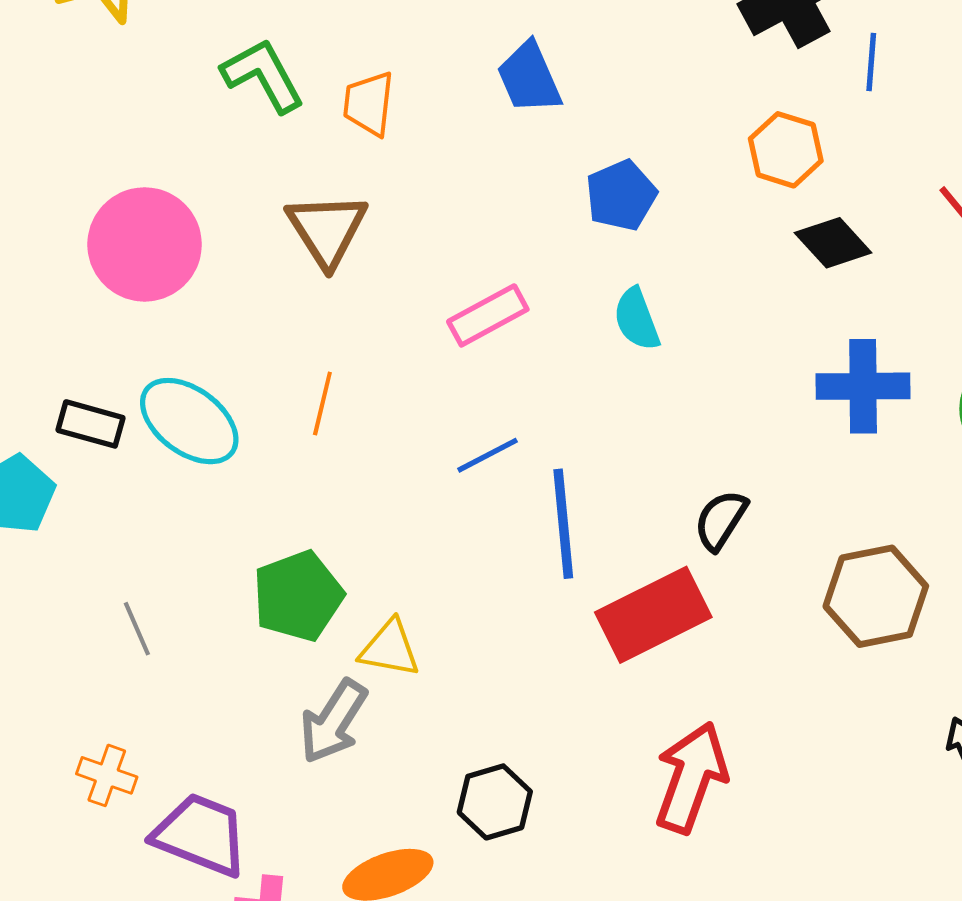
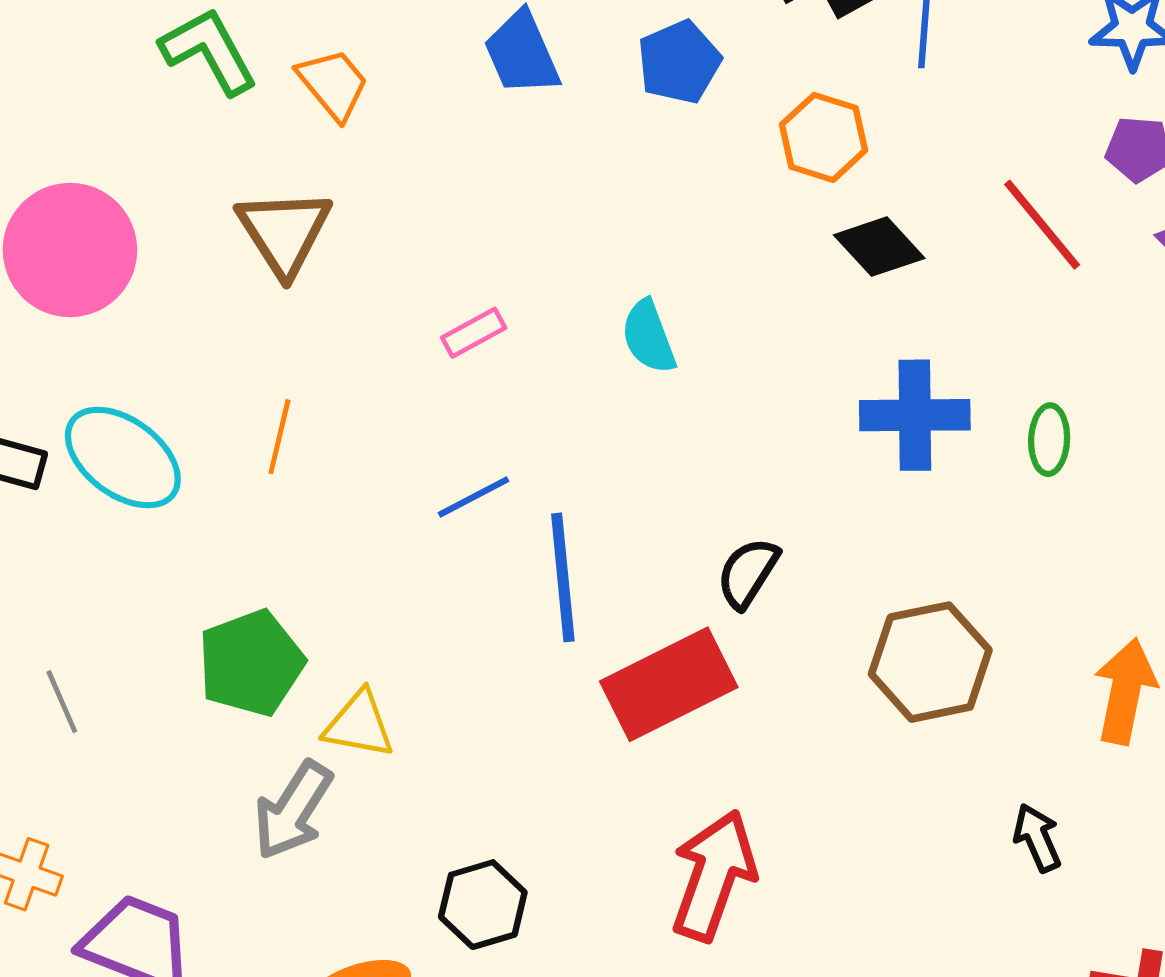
orange trapezoid: (369, 104) -> (333, 84), turned 134
blue pentagon: (621, 195) -> (679, 62), moved
pink rectangle: (488, 315) -> (474, 333), size x0.7

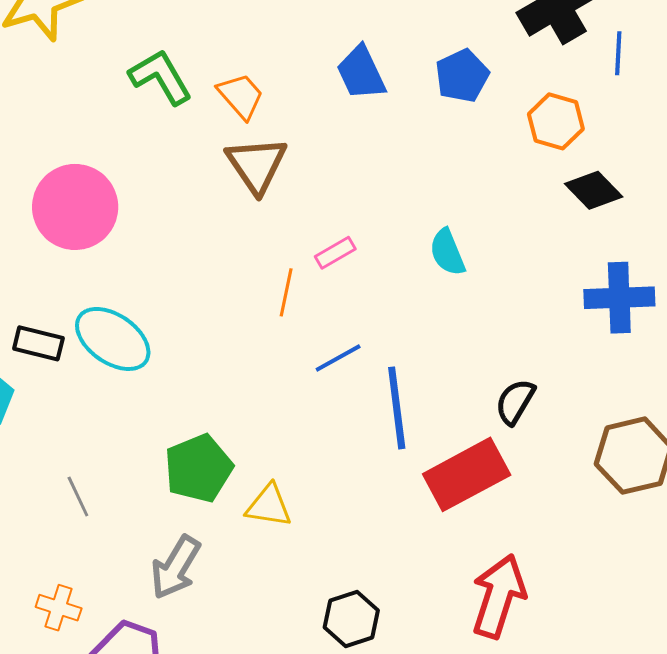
brown triangle: (284, 232) -> (256, 165), moved
orange line: (279, 437) -> (286, 292), moved
gray arrow: (293, 810) -> (176, 567), moved

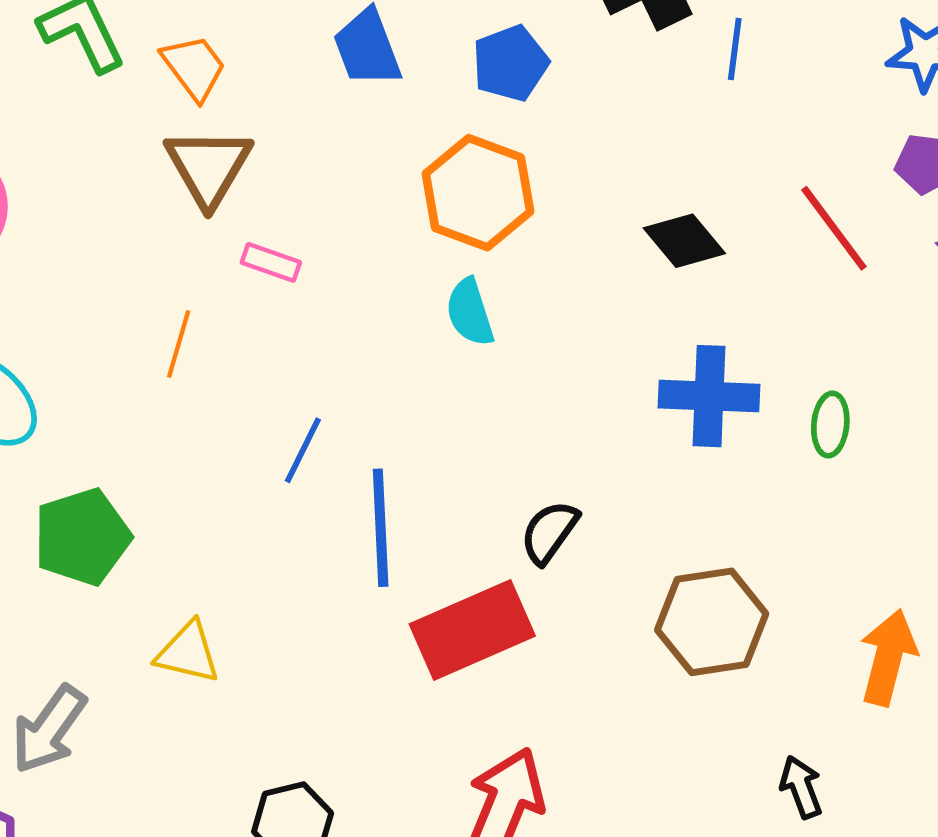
orange hexagon: (556, 121) -> (478, 193), moved, size x1.4
pink rectangle: (335, 253) -> (271, 262), moved, turned 45
orange line: (286, 292) -> (179, 344), moved
blue line: (338, 358) -> (303, 450), turned -39
green pentagon: (199, 468) -> (82, 537), moved

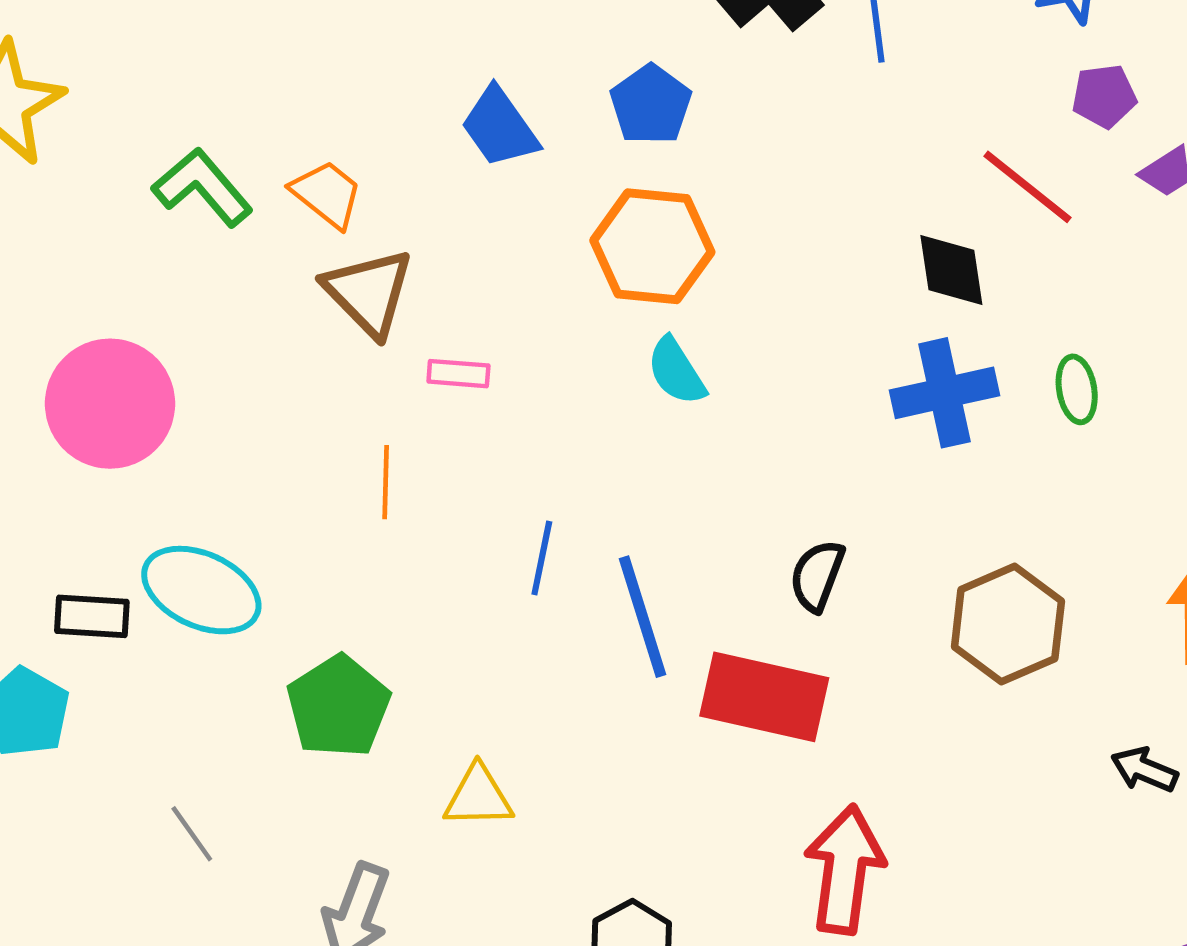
black diamond: (684, 241) -> (951, 270), moved, turned 46
red rectangle: (472, 630) -> (764, 697), turned 51
black arrow: (801, 787) -> (1144, 770), turned -32

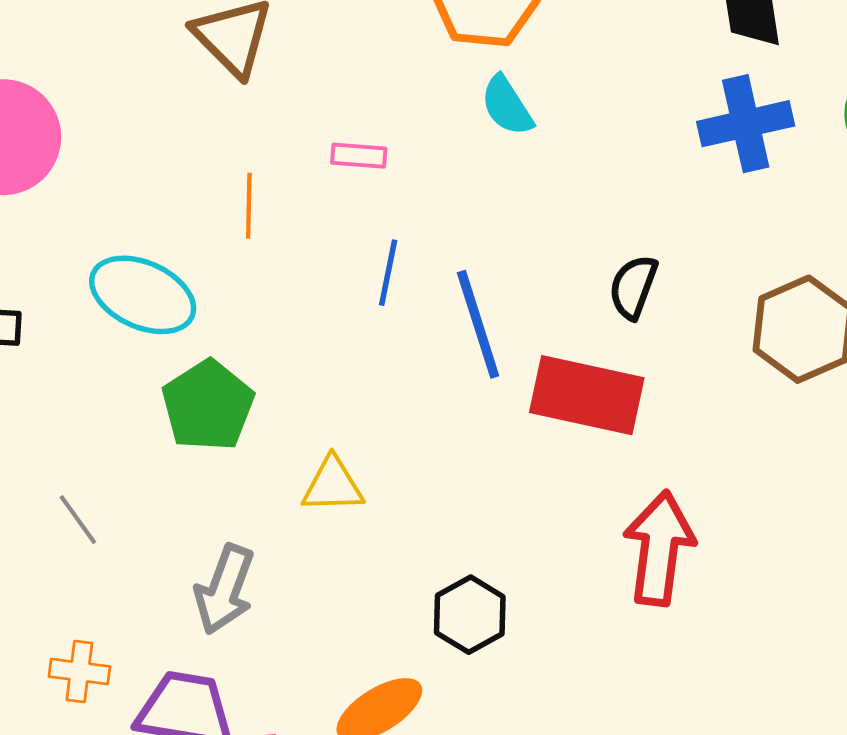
pink rectangle: (458, 374) -> (359, 156), moved
cyan ellipse: (201, 590) -> (143, 295), moved

